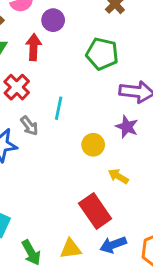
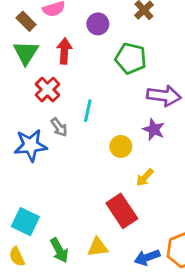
purple circle: (53, 20) -> (98, 24), moved
yellow arrow: (118, 176) -> (145, 177), turned -78
blue arrow: (113, 245) -> (147, 257), moved

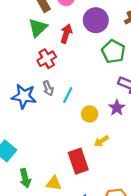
purple circle: (98, 24) -> (96, 20), size x1.5
cyan line: (88, 111) -> (68, 95), moved

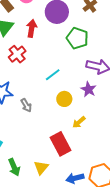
gray arrow: (48, 88) -> (26, 105), moved
cyan line: (68, 95) -> (53, 75), moved, turned 35
yellow triangle: (54, 183) -> (41, 168), turned -49

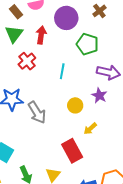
cyan line: (53, 75) -> (62, 71), moved, turned -42
gray arrow: (26, 105) -> (37, 112), size x1.6

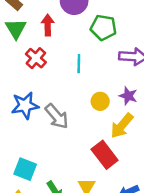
purple star: (99, 95) -> (128, 96), moved
yellow arrow: (90, 129) -> (122, 126), size x1.6

